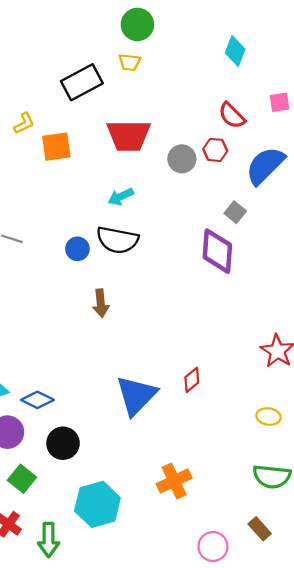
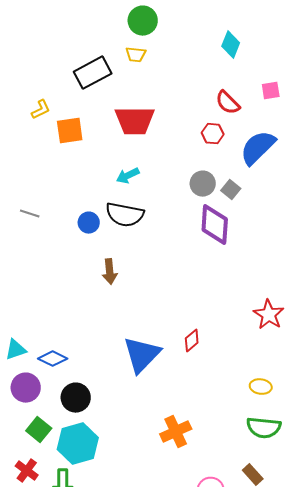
gray circle: (182, 159) -> (203, 184), moved
yellow ellipse: (268, 417) -> (261, 387), moved
cyan hexagon: (97, 504) -> (78, 444), moved

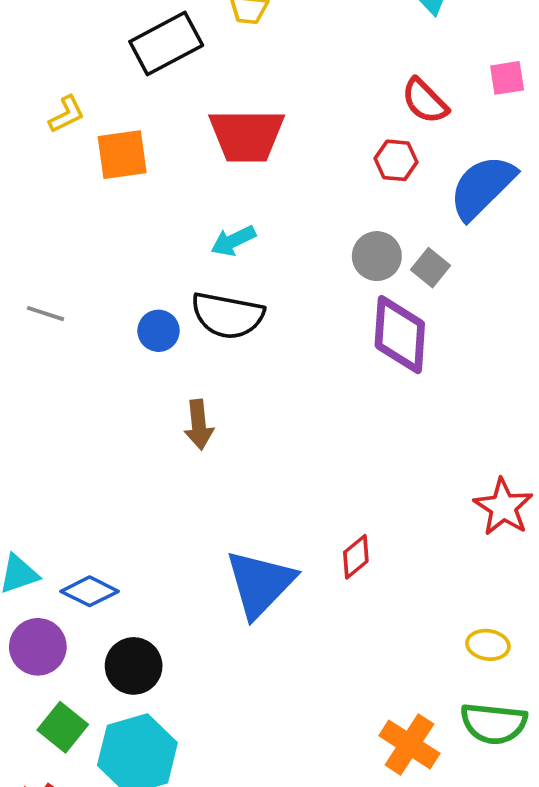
orange cross: (176, 432) -> (409, 744), moved, turned -32

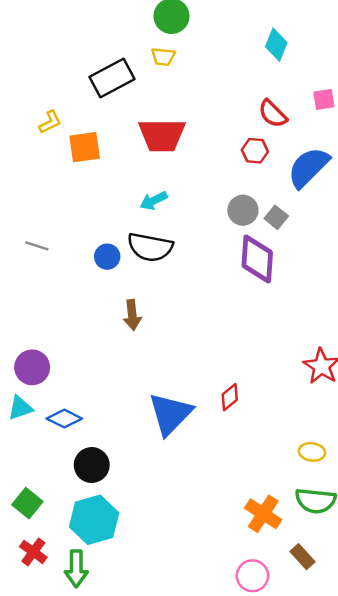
purple circle: (38, 647) -> (32, 367), moved
green square: (63, 727) -> (27, 503), moved

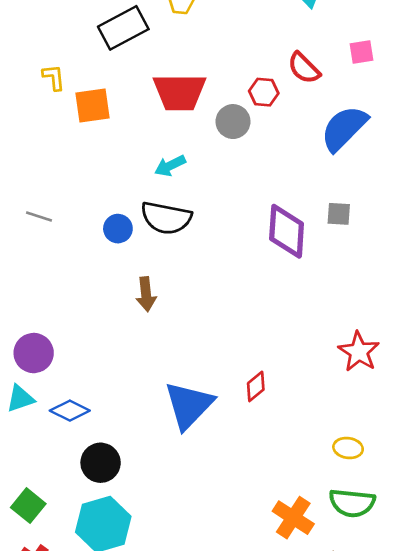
yellow L-shape: (50, 122) -> (54, 77), turned -70
red hexagon: (255, 151) -> (264, 92), moved
gray circle: (243, 210) -> (233, 122), moved
gray square: (276, 217) -> (339, 214), moved, turned -35

